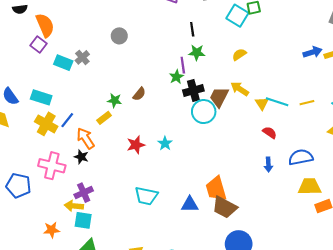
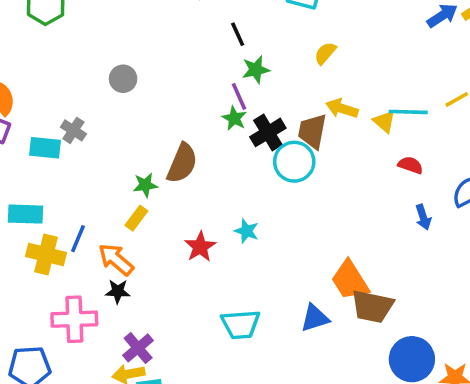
brown semicircle: (139, 94) -> (182, 163), size x1.6

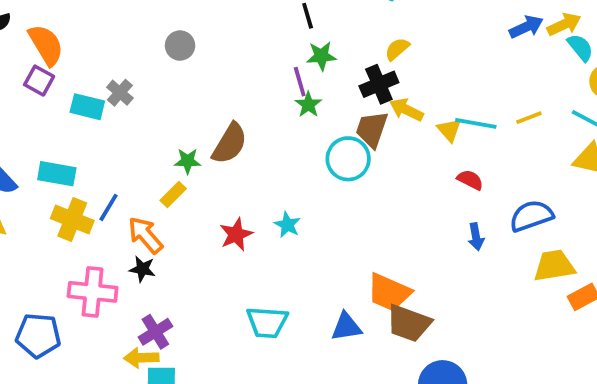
green star: (234, 118) -> (308, 105), moved
black cross: (268, 132) -> (379, 84), moved
orange trapezoid: (350, 280) -> (389, 292), turned -42

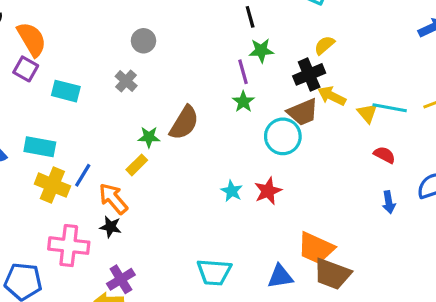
gray cross: (120, 93) -> (126, 81), moved
green star: (308, 105) -> (243, 102), moved
brown trapezoid: (372, 129) -> (303, 112), turned -132
red star: (236, 234) -> (268, 191), moved

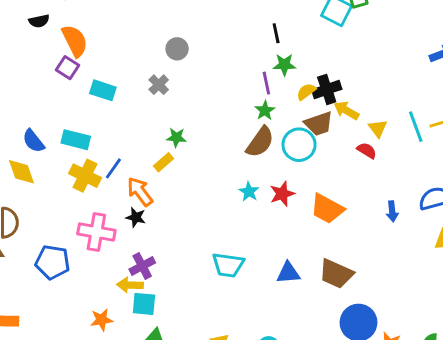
yellow semicircle: (324, 45) -> (306, 92), moved
cyan line: (390, 108) -> (416, 127), moved, turned 56
brown semicircle: (184, 123) -> (260, 142), moved
red semicircle: (384, 155) -> (367, 150), moved
orange trapezoid: (316, 248) -> (327, 209), moved

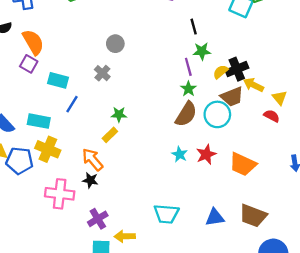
blue line: (113, 168) -> (72, 104), moved
blue pentagon: (53, 262) -> (20, 161), moved
yellow arrow: (130, 285) -> (125, 236), moved

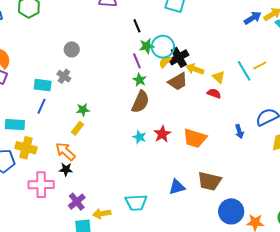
cyan rectangle: (58, 80) -> (43, 85), moved
cyan circle: (217, 114) -> (163, 47), moved
cyan trapezoid: (166, 214) -> (136, 203), moved

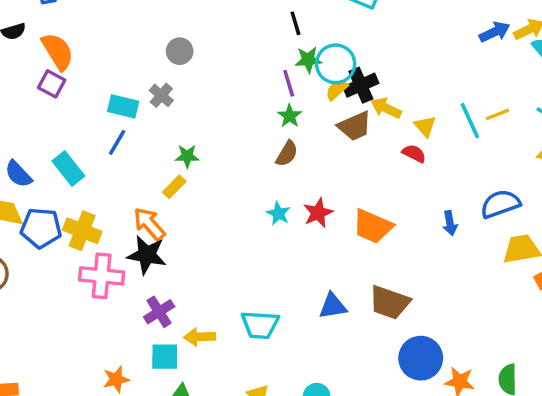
brown semicircle: (140, 102) -> (287, 154), size x0.7
cyan rectangle: (15, 125) -> (68, 169), turned 42
yellow cross: (26, 148) -> (82, 231), moved
black star: (66, 169) -> (147, 255), size x1.6

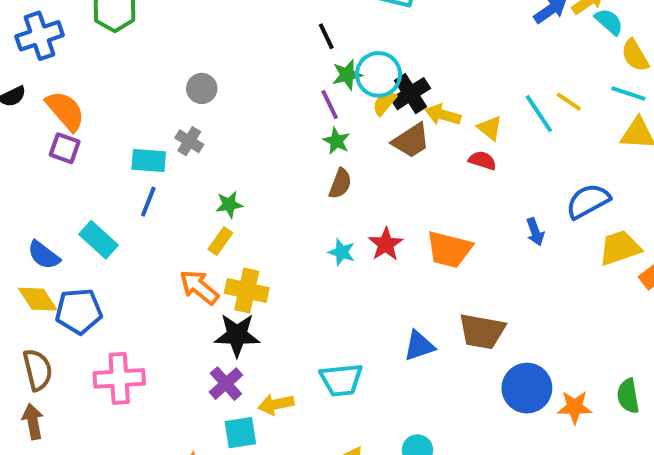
yellow line: (498, 114) -> (569, 102), turned 65
yellow cross: (82, 231) -> (247, 290), moved
black star: (147, 255) -> (237, 335), moved
pink cross: (102, 276) -> (119, 378), moved

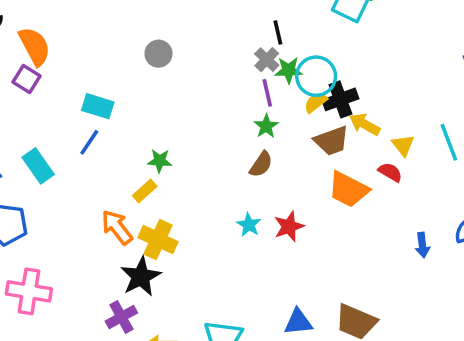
gray cross: (189, 141) -> (267, 60), moved
orange trapezoid: (449, 249) -> (348, 190), moved
black star: (237, 335) -> (141, 277), turned 30

